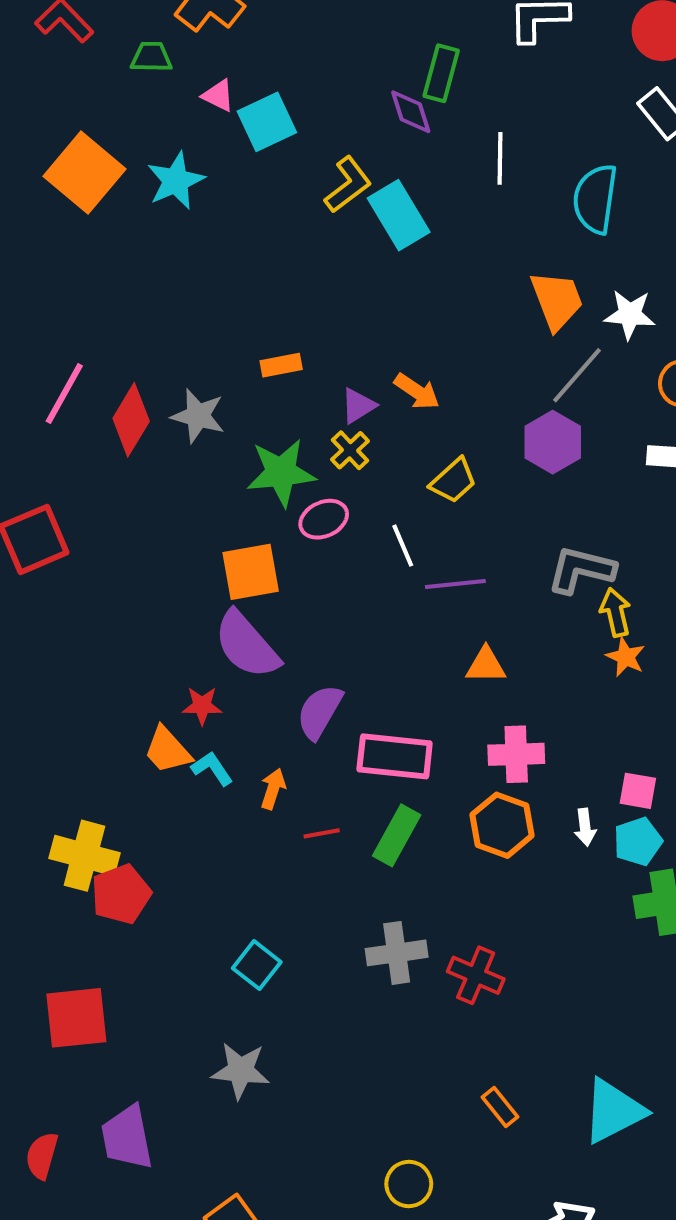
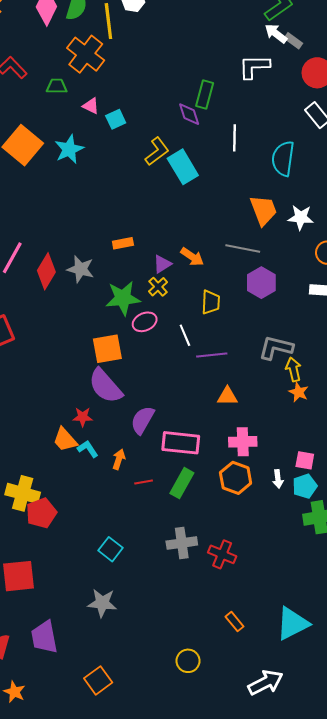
cyan square: (267, 122) -> (116, 119), size x0.7
gray line: (577, 375) -> (243, 248), moved, turned 60
yellow trapezoid: (453, 481) -> (211, 302), turned -45

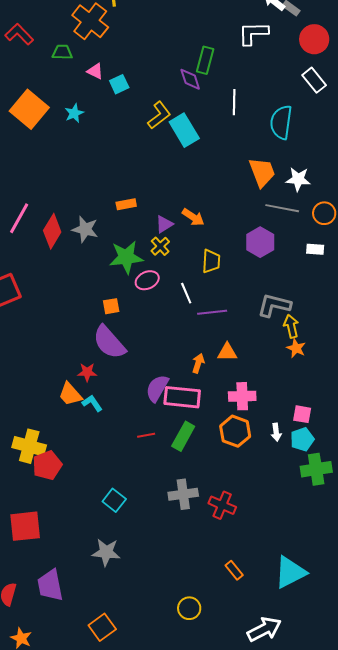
cyan star: (69, 149) -> (74, 113), size x0.7
gray line: (243, 248) -> (282, 208), moved
orange square: (107, 349) -> (111, 306), size x0.6
purple semicircle: (143, 420) -> (157, 388), moved
orange arrow: (119, 459) -> (198, 363), moved

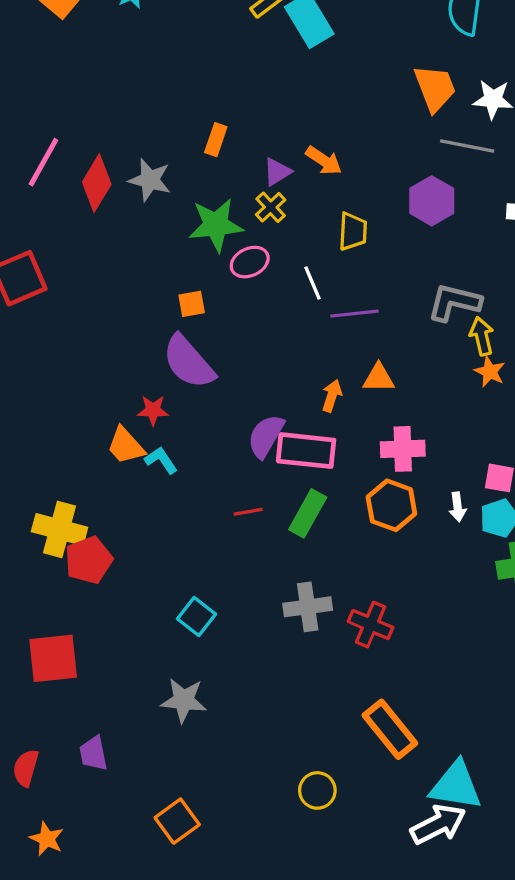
orange rectangle: (126, 204) -> (216, 140), turned -60
orange rectangle: (234, 570) -> (390, 729), size x1.8
cyan triangle: (290, 572) -> (456, 786), moved, turned 36
purple trapezoid: (50, 585) -> (93, 753), size x0.7

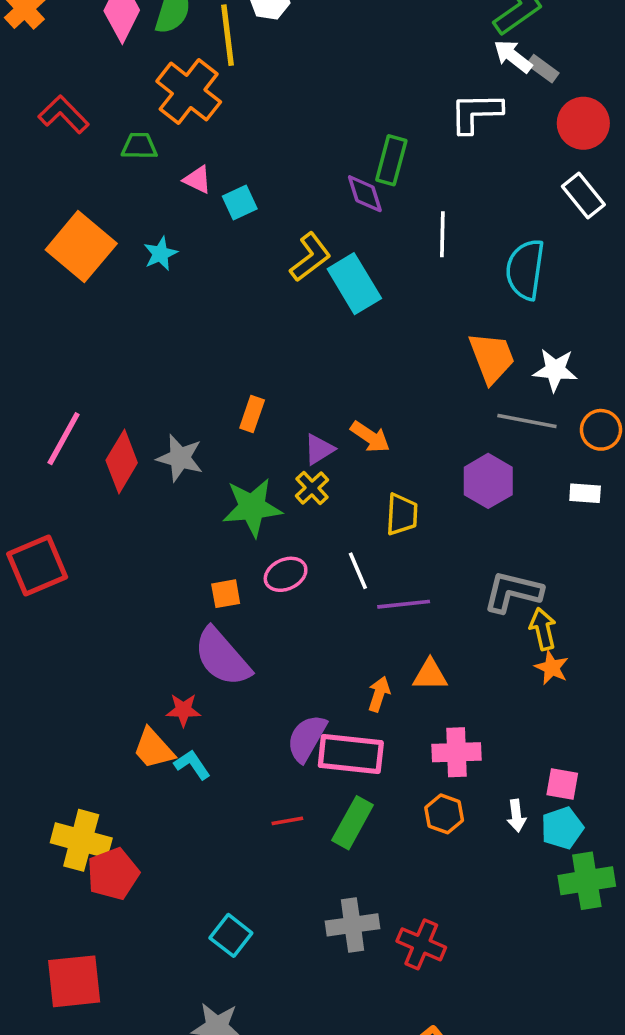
pink ellipse: (250, 262) -> (286, 574), moved
orange hexagon: (391, 505) -> (444, 814), size x0.7

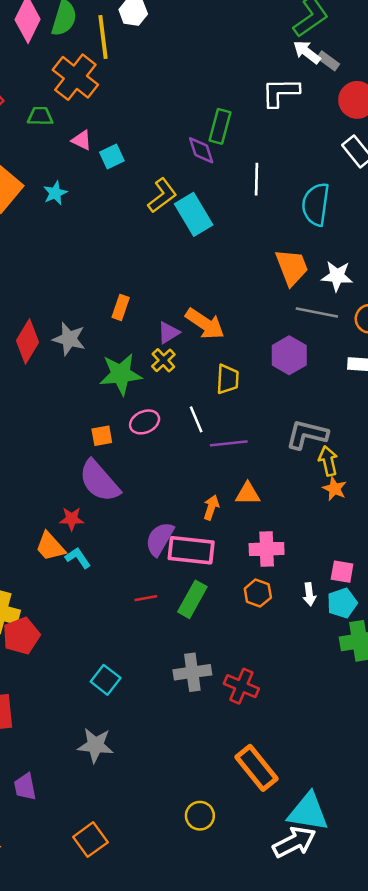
orange arrow: (370, 437) -> (205, 324), size x1.4

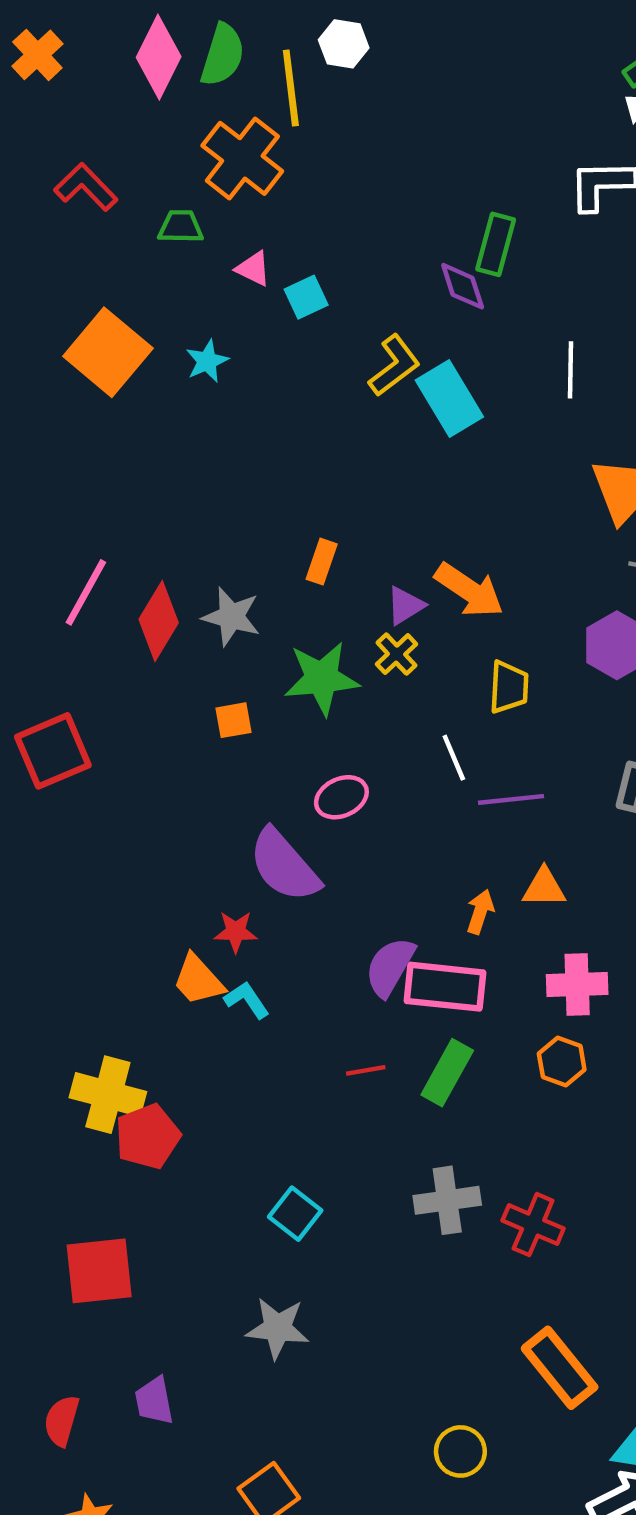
white line: (257, 179) -> (571, 370), moved
pink ellipse: (145, 422) -> (341, 797), moved
orange square: (102, 436) -> (234, 720), moved

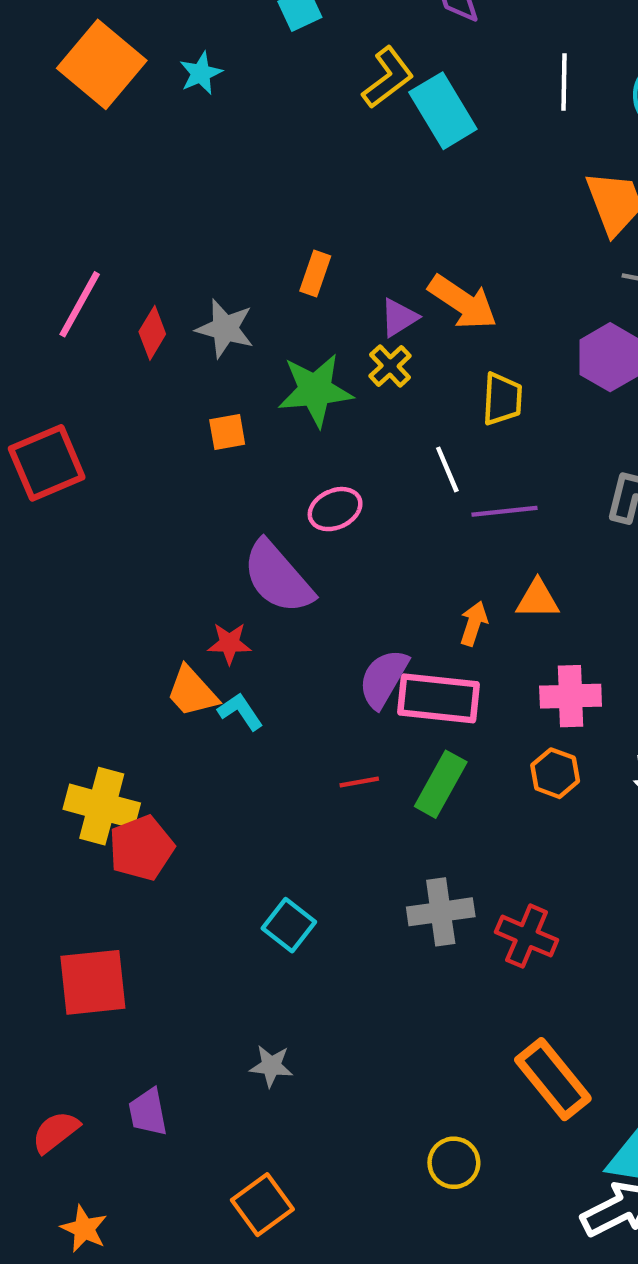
red diamond: (159, 621) -> (152, 333), size x0.7
gray star: (278, 1328) -> (271, 1066), moved, size x0.7
red semicircle: (62, 1421) -> (56, 1132), turned 36

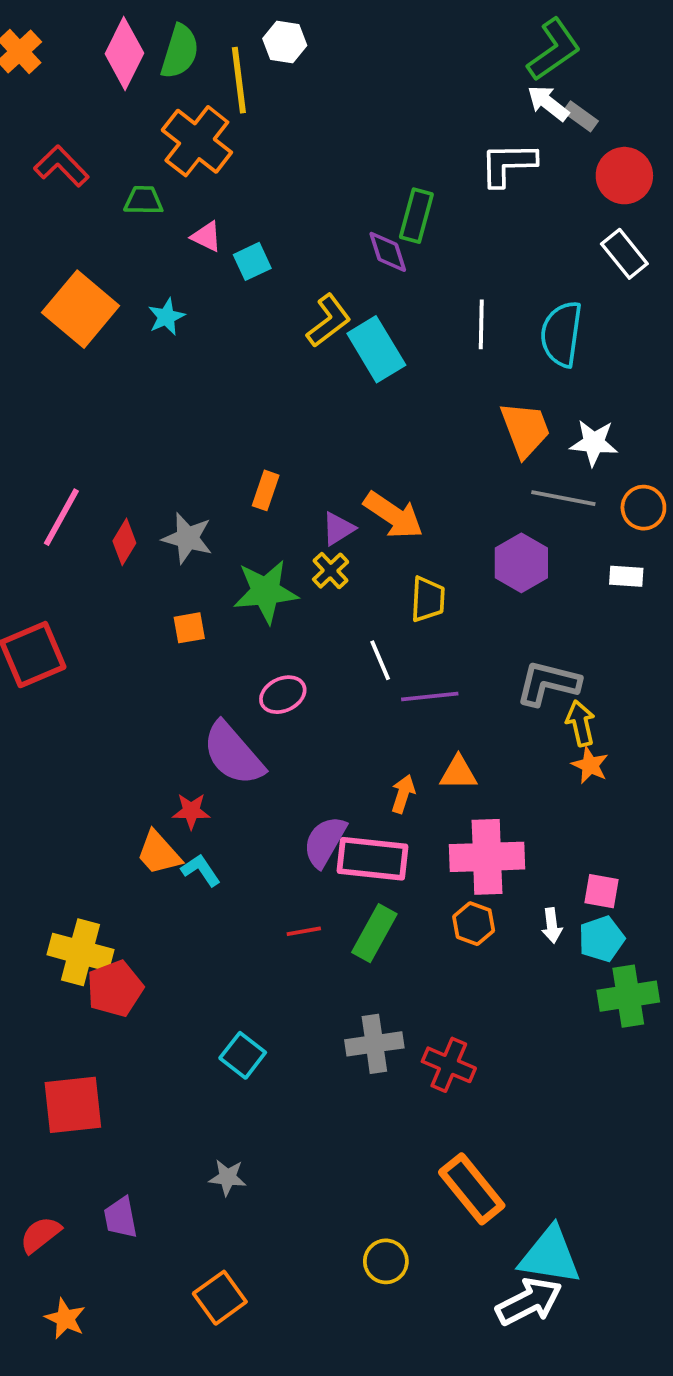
pink cross: (571, 696) -> (487, 857), size x1.4

